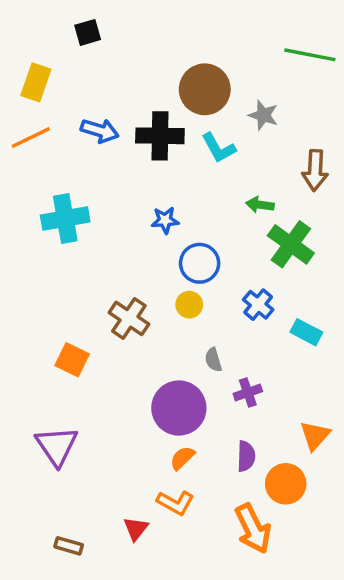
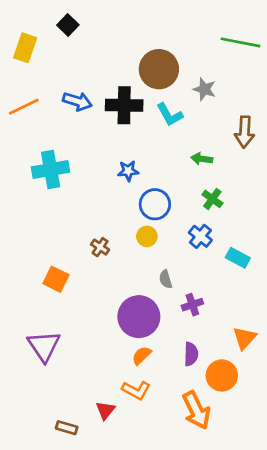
black square: (88, 32) -> (68, 25), turned -30
yellow rectangle: (36, 82) -> (25, 48), moved
green cross: (291, 244) -> (212, 199), moved, size x0.6
brown cross: (129, 318) -> (100, 247), size x0.6
brown rectangle: (69, 546) -> (67, 428), moved

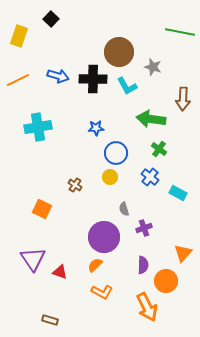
green arrow: (202, 159) -> (151, 119), size x1.8
orange semicircle: (142, 355) -> (95, 265), moved
red triangle: (105, 410) -> (60, 272), moved, turned -49

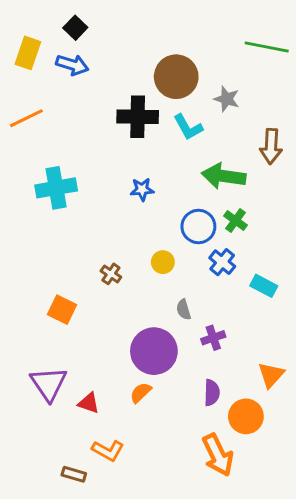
blue arrow: (58, 76) -> (72, 65), moved
blue circle: (116, 153) -> (198, 227), moved
orange L-shape: (102, 292) -> (108, 451), moved

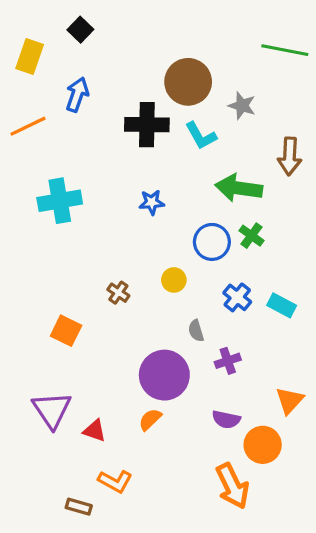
blue arrow: (72, 65) -> (77, 95), moved, turned -88
blue cross: (222, 262) -> (237, 297), moved
purple semicircle: (212, 393) -> (226, 419), turned 100

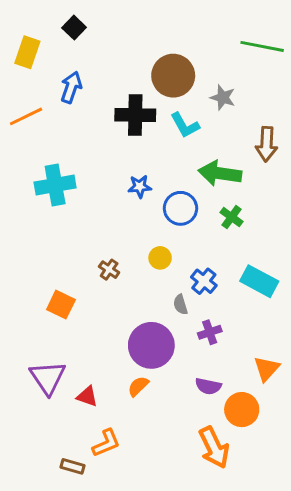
blue circle: (212, 242) -> (180, 208), moved
blue cross: (237, 297) -> (204, 281), moved
cyan rectangle: (282, 305) -> (259, 281), size x1.4
orange L-shape: (115, 481) -> (106, 443), turned -52

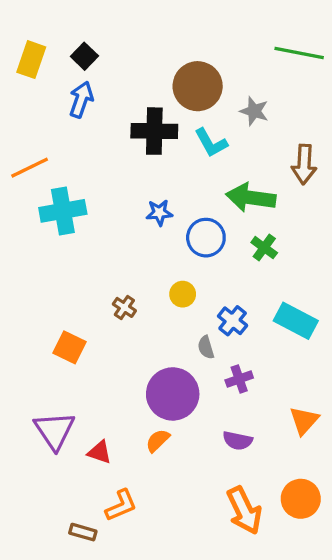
black square: (74, 28) -> (84, 56), moved
orange line: (26, 116) -> (30, 168), moved
orange circle: (242, 410) -> (301, 499), moved

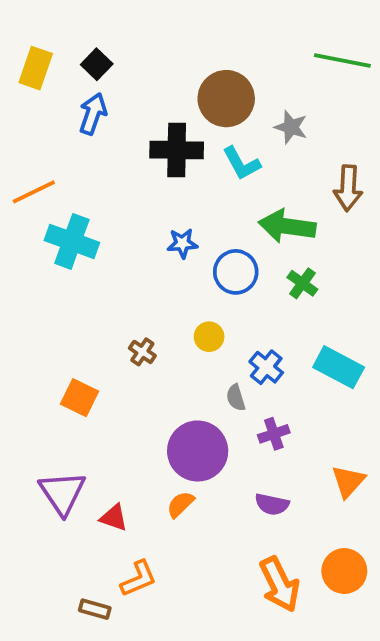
cyan cross: (63, 211) -> (72, 241), turned 30

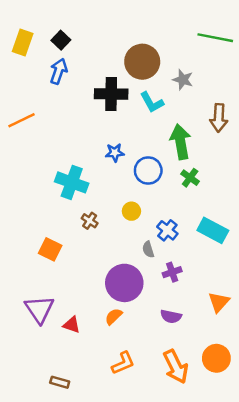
green arrow: (287, 226) -> (180, 142), turned 72
cyan cross: (72, 241) -> (72, 182), moved
orange L-shape: (139, 579) -> (123, 363), moved

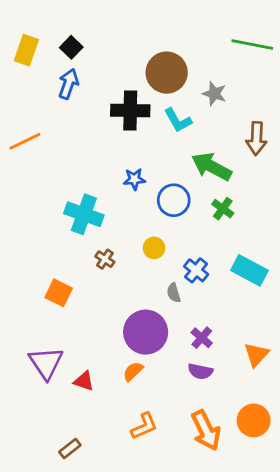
green arrow: (180, 142) -> (212, 167), turned -52
purple cross: (172, 272) -> (202, 338), moved, turned -30
brown rectangle: (60, 382) -> (70, 449), turned -54

